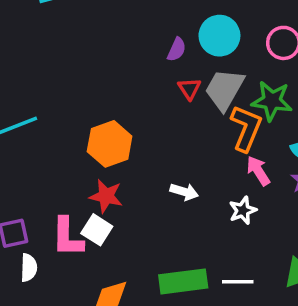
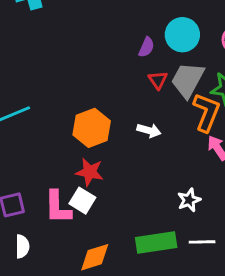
white arrow: (184, 192) -> (149, 130), moved
white star: (243, 210) -> (189, 200), moved
white semicircle: (29, 268) -> (22, 246), moved

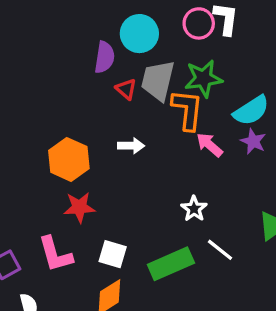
purple semicircle: (146, 47) -> (105, 57), size x1.4
white square: (82, 201) -> (113, 254), moved
white line: (202, 242) -> (220, 250), turned 55

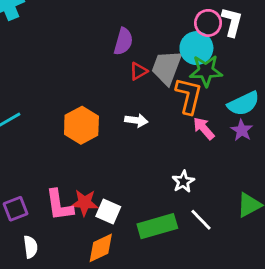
cyan circle: (139, 34) -> (196, 48), moved
red triangle: (126, 89) -> (138, 71), turned 42
red star: (79, 207) -> (85, 203), moved

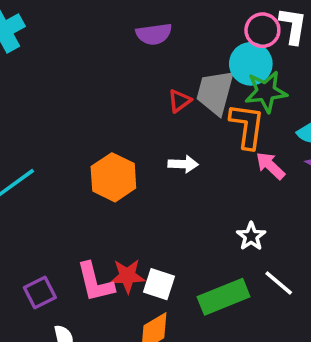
purple semicircle: (123, 41) -> (154, 34), moved, turned 72

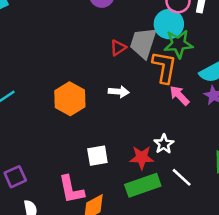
red star: (127, 276) -> (142, 158), moved
pink L-shape: (95, 282) -> (71, 189), moved
white square: (159, 284) -> (97, 156), moved, turned -30

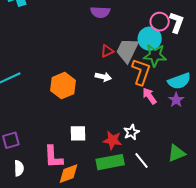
white arrow: (119, 92) -> (103, 77), moved

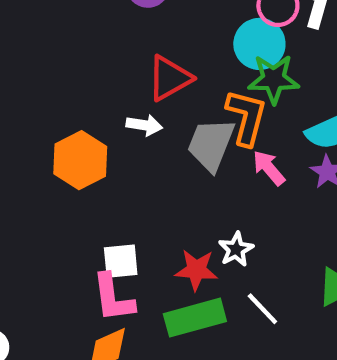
gray trapezoid: (127, 50) -> (211, 144), moved
red triangle: (107, 51) -> (169, 78), size x1.6
white arrow: (103, 77) -> (144, 125), moved
pink L-shape: (53, 157) -> (113, 298), moved

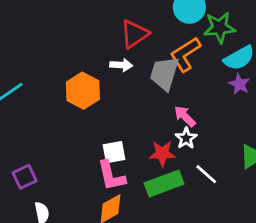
green star: (274, 79) -> (219, 27), moved
orange L-shape: (246, 117) -> (185, 54), turned -132
pink arrow: (269, 168) -> (185, 116), moved

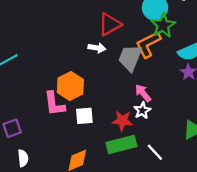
green star: (219, 27) -> (163, 25), moved, turned -30
orange hexagon: (83, 91) -> (70, 86), moved
white line: (206, 174) -> (155, 152), moved
pink L-shape: (111, 176) -> (54, 104), moved

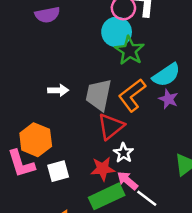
red triangle: (110, 24) -> (111, 126), moved
orange L-shape: (148, 44) -> (132, 95), moved
pink arrow: (143, 93) -> (127, 181), moved

